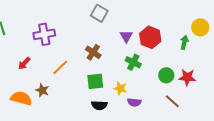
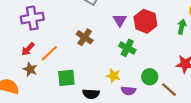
red arrow: (24, 63) -> (28, 49), moved
green circle: (166, 75) -> (150, 77), moved
green square: (95, 81) -> (66, 78), moved
brown star: (42, 90) -> (30, 69), moved

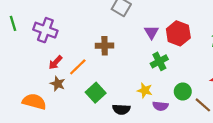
purple cross: (32, 18) -> (45, 30), moved, turned 30
brown cross: (85, 37) -> (105, 46), moved, turned -35
green cross: (127, 48) -> (159, 61), turned 35
green square: (66, 78) -> (96, 93), turned -36

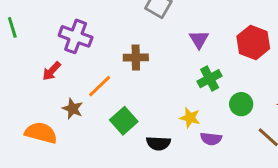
purple cross: (45, 30) -> (76, 36), moved
red hexagon: (178, 33) -> (253, 42), moved
red arrow: (55, 62) -> (51, 71), moved
green circle: (183, 92) -> (241, 104), moved

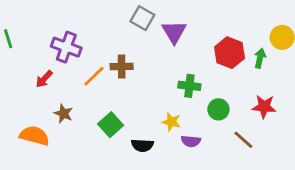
purple triangle: (199, 39) -> (174, 32), moved, size x1.4
green cross: (210, 79) -> (189, 86), turned 35
orange line: (100, 86) -> (94, 76), moved

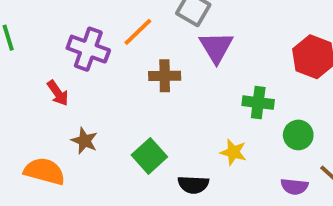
purple triangle: (174, 32) -> (216, 47), moved
orange line: (94, 76) -> (138, 32), moved
red arrow: (44, 79) -> (58, 93), turned -78
purple semicircle: (191, 141) -> (294, 187), moved

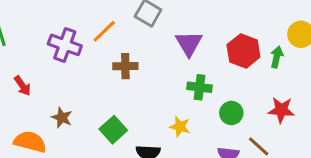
purple triangle: (216, 47) -> (189, 43), moved
red arrow: (58, 93) -> (22, 86), moved

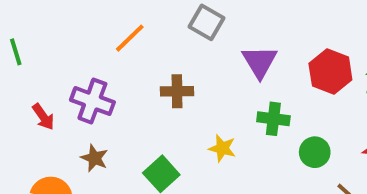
orange line: (104, 31) -> (130, 38), moved
purple cross: (65, 45) -> (92, 101), moved
yellow star: (180, 127) -> (222, 148), moved

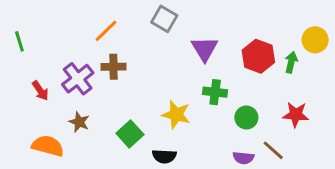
brown cross: (177, 91) -> (113, 67), moved
purple cross: (92, 101) -> (78, 79), turned 32
yellow star: (222, 148) -> (176, 115), size x1.4

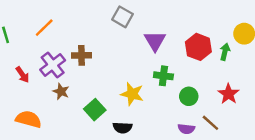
orange line: (106, 31) -> (44, 28), moved
red star: (296, 115) -> (228, 94), turned 30
brown star: (79, 122) -> (61, 91), moved

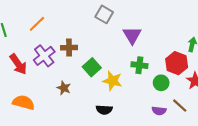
red hexagon: (198, 47) -> (177, 63), moved
red arrow: (22, 75) -> (18, 64), size x1.5
brown star: (61, 91) -> (64, 88), moved
green square: (95, 110) -> (92, 67), moved

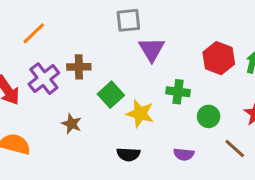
gray square: (104, 14) -> (128, 20), turned -36
purple triangle: (132, 35) -> (152, 49), moved
red hexagon: (177, 63) -> (219, 58), moved
purple semicircle: (159, 111) -> (184, 154), moved

